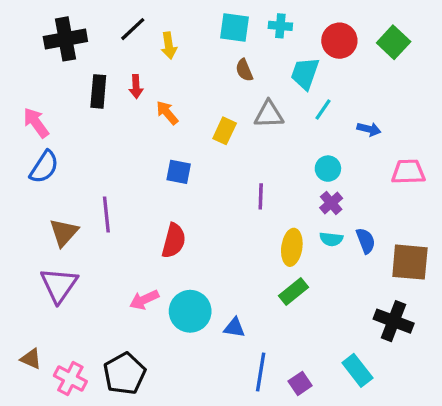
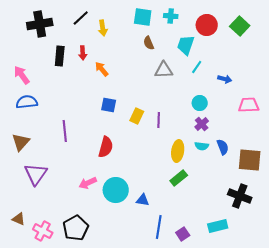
yellow rectangle: (225, 131) -> (137, 116), moved
blue semicircle: (44, 167) -> (27, 102), turned -130
brown triangle: (64, 233) -> (21, 142), moved
cyan rectangle: (357, 370) -> (218, 226), turned -66

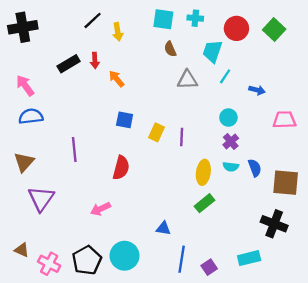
black cross: (40, 24) -> (23, 27), moved
black rectangle: (60, 56) -> (69, 64), turned 54
cyan circle: (116, 190) -> (125, 256), moved

